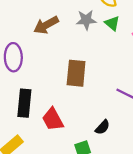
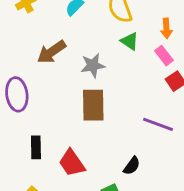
gray star: (86, 20) -> (93, 65), moved
black rectangle: (24, 103) -> (36, 147), size x0.7

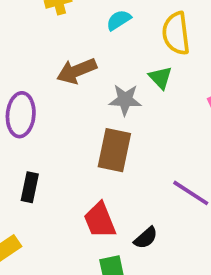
green triangle: (130, 41) -> (160, 78), moved
red trapezoid: (72, 163) -> (100, 220), moved

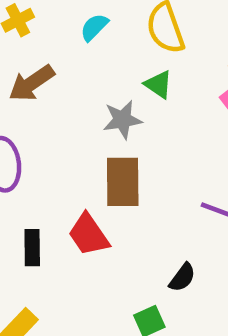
brown arrow: (77, 71) -> (32, 83), moved
red trapezoid: (100, 220) -> (89, 235), moved

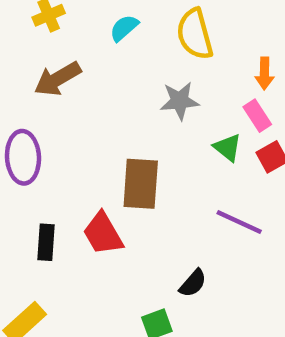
green triangle: (158, 84) -> (228, 148), moved
gray star: (122, 120) -> (180, 101), moved

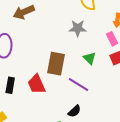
green triangle: (228, 148) -> (89, 58), moved
purple line: (239, 222) -> (78, 84), moved

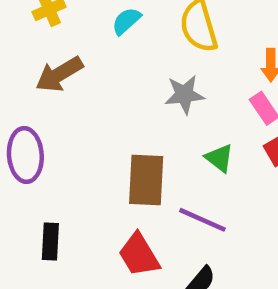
red trapezoid: (36, 84) -> (139, 255), moved

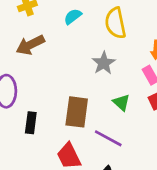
gray star: (184, 95) -> (104, 63), turned -30
black rectangle: (50, 242) -> (31, 123), moved

